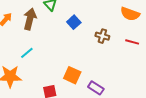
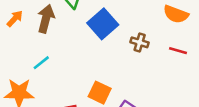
blue square: (74, 22) -> (103, 24), size x1.6

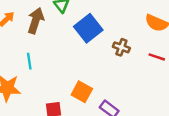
cyan line: (41, 63) -> (29, 61), turned -63

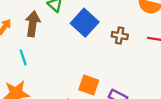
cyan line: (29, 61) -> (23, 57), moved

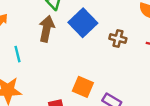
brown arrow: (33, 24) -> (47, 29), moved

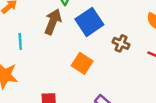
orange square: (83, 87) -> (82, 63), moved

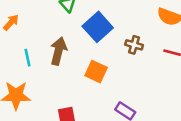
brown arrow: (53, 22) -> (58, 51), moved

